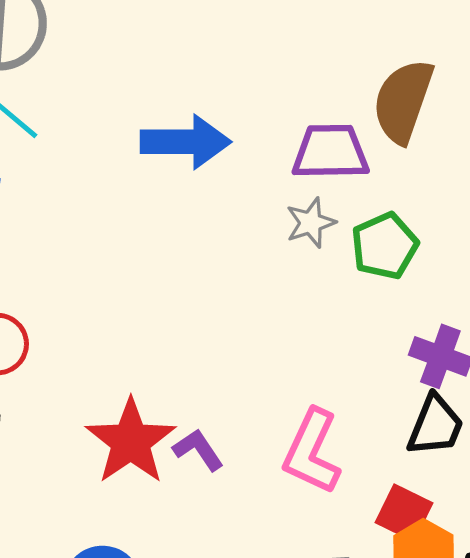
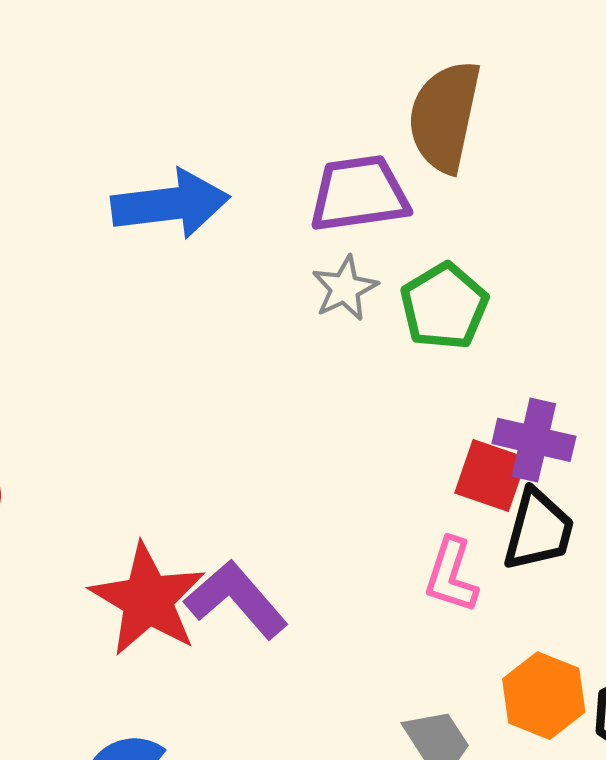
purple L-shape: (198, 450) -> (236, 600), size x1.5
pink L-shape: (312, 452) -> (451, 575), moved, size x0.7
red square: (404, 513) -> (491, 475), moved

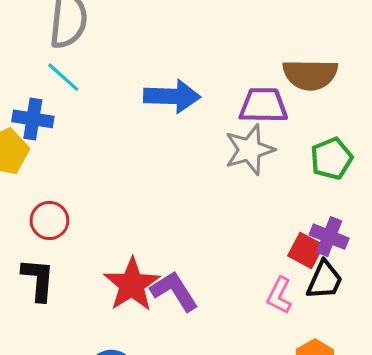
brown semicircle: (445, 116) -> (310, 75), turned -110
gray star: (345, 288) -> (250, 150), size x1.6
green pentagon: (444, 306) -> (331, 159), moved

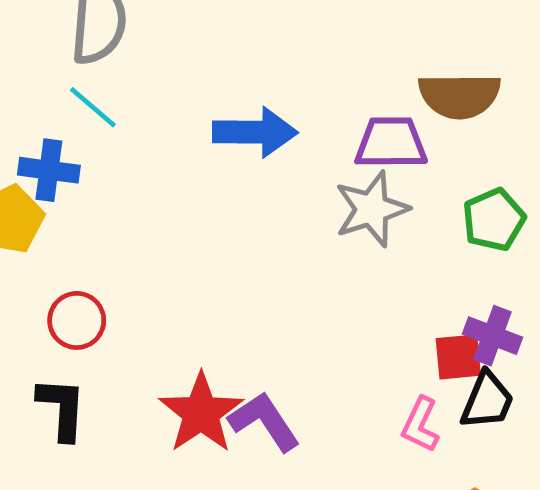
red square: (306, 250) -> (458, 357), turned -32

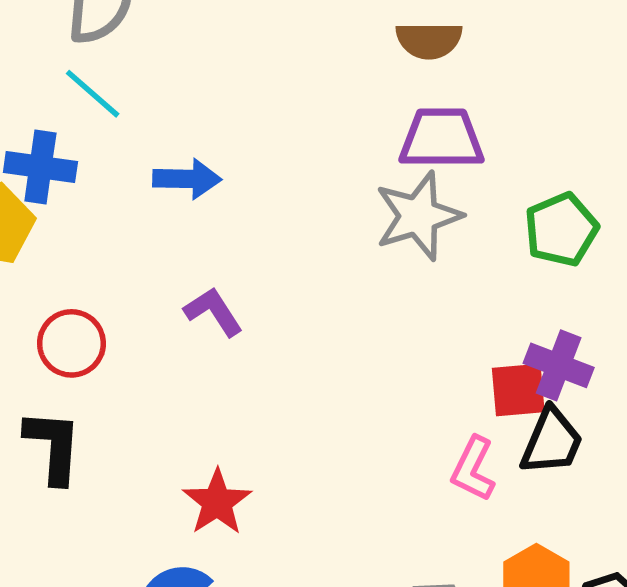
brown semicircle: (459, 96) -> (429, 40), moved, size x0.7
blue arrow: (255, 132) -> (187, 179), moved, size x0.7
red star: (201, 413) -> (217, 502), moved, size x0.7
purple L-shape: (264, 421) -> (213, 312), moved, size x0.7

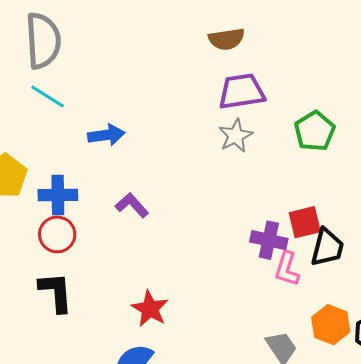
blue cross: (40, 167) -> (58, 195), moved
gray star: (418, 216) -> (236, 136), size x0.7
purple cross: (559, 365) -> (269, 240), moved

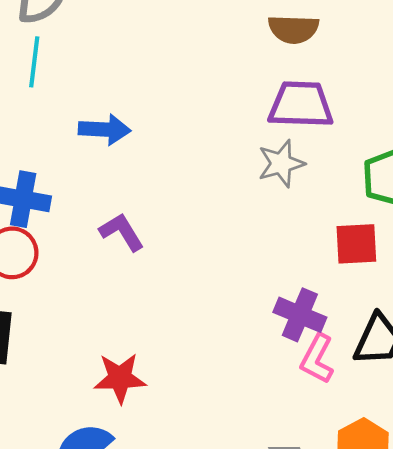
cyan line: (48, 96) -> (34, 62), turned 54
red square: (305, 222) -> (356, 244), moved
red star: (150, 309) -> (120, 378), turned 30

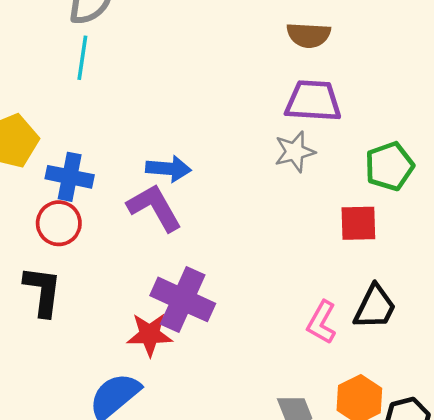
blue arrow: (105, 129) -> (168, 169), moved
purple L-shape: (122, 232) -> (155, 208), size x1.4
purple cross: (300, 315) -> (183, 299), moved, size x1.4

